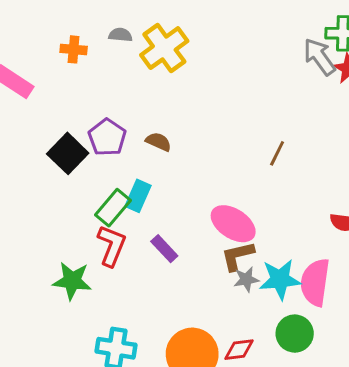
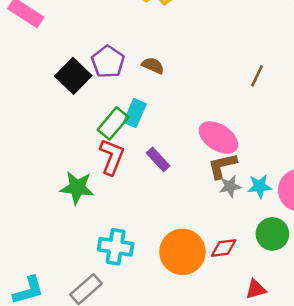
cyan star: (280, 279) -> (260, 186), size x0.7

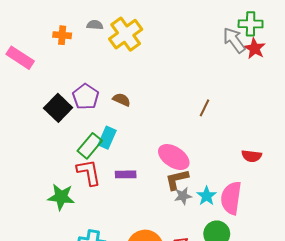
red L-shape: (112, 157) -> (89, 172), turned -32
purple rectangle: (158, 159) -> (126, 174), turned -48
cyan star: (260, 186) -> (207, 196), turned -30

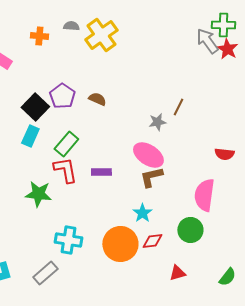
cyan rectangle: (107, 138) -> (30, 136), moved
gray star: (183, 196) -> (157, 122), moved
cyan star: (207, 196) -> (142, 213), moved

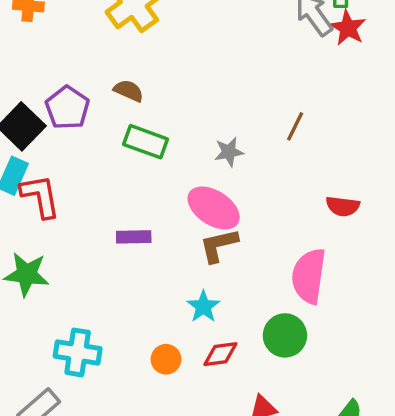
brown semicircle: (97, 99) -> (129, 91), moved
brown line: (178, 107) -> (295, 126), moved
green rectangle: (66, 144) -> (146, 142), moved, turned 70
red L-shape: (65, 170) -> (40, 196), moved
orange circle: (120, 244) -> (166, 359), size x0.5

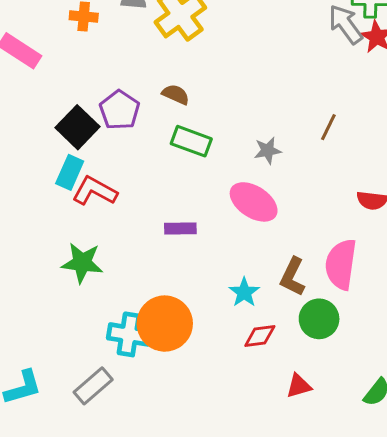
red L-shape: (40, 196) -> (95, 191), turned -51
brown L-shape: (219, 245) -> (293, 277), moved, turned -51
orange circle: (166, 359) -> (165, 324), moved, size x2.0

